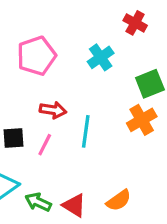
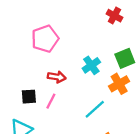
cyan cross: (101, 57) -> (91, 65), moved
cyan line: (86, 131) -> (95, 109), moved, turned 40

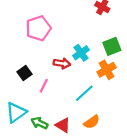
red arrow: (57, 77) -> (62, 63), moved
black square: (29, 97) -> (25, 73), moved, turned -32

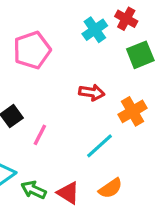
green square: (112, 46) -> (140, 55), moved
cyan cross: (81, 53) -> (95, 30), moved
red arrow: (62, 63) -> (92, 93), moved

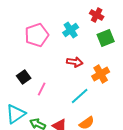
cyan cross: (95, 30) -> (71, 30), moved

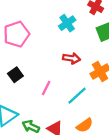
pink pentagon: (37, 35) -> (17, 34), moved
pink line: (42, 89) -> (46, 88), moved

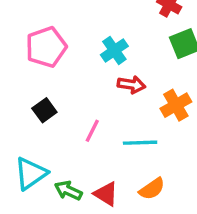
cyan cross: (67, 23) -> (114, 50), moved
cyan line: (77, 96) -> (140, 143), turned 40

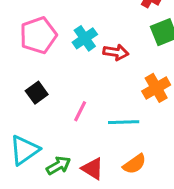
cyan cross: (114, 50) -> (85, 38), moved
red arrow: (131, 85) -> (116, 52), moved
green arrow: (68, 191) -> (58, 166), turned 125

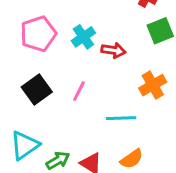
black square: (37, 93) -> (37, 90), size x1.4
pink line: (80, 111) -> (79, 91), moved

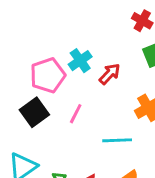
pink pentagon: (38, 34) -> (48, 75), moved
red arrow: (114, 50) -> (110, 74), turned -55

